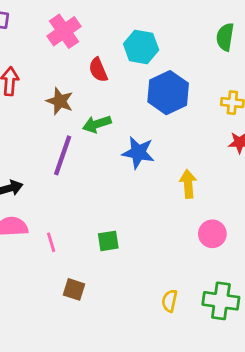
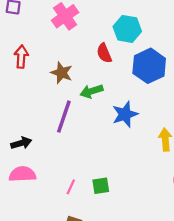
red semicircle: (98, 70) -> (104, 53), moved
blue star: (138, 153) -> (125, 114), turned -30
pink line: (51, 242) -> (71, 187), moved, turned 42

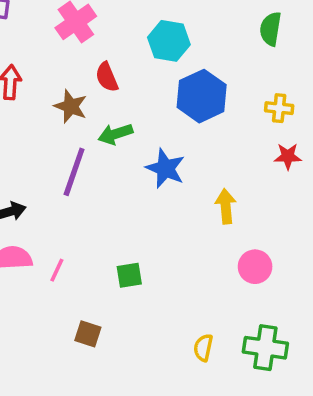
red semicircle: (104, 53) -> (107, 77), moved
blue star: (125, 114) -> (165, 168), turned -30
pink line: (71, 187) -> (57, 270), moved

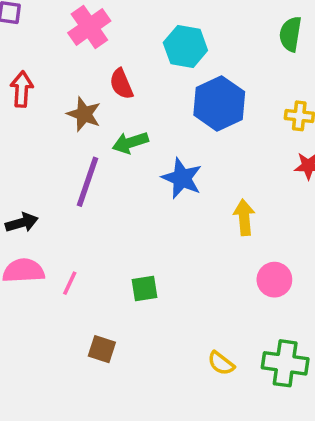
yellow semicircle: (203, 348) -> (221, 363), turned -64

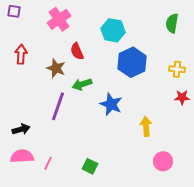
green square: (145, 289) -> (90, 166), turned 35

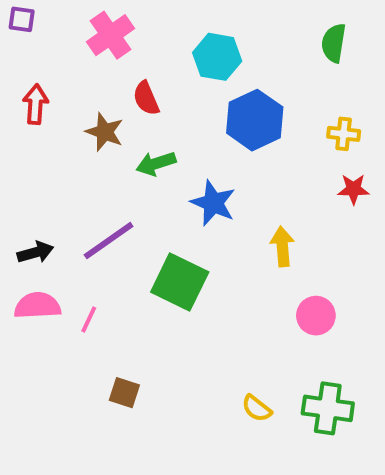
purple line: (58, 106) -> (109, 241), moved, turned 36
green square: (90, 166) -> (180, 282), moved, size x1.8

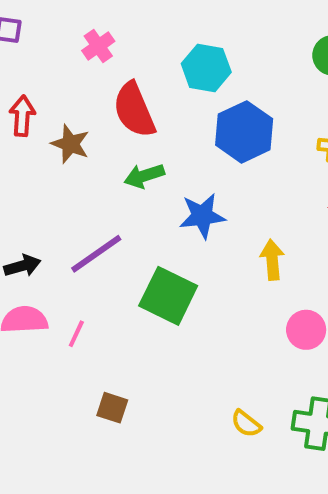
pink cross: (111, 35) -> (98, 46), size x0.7
red semicircle: (146, 98) -> (134, 110), size x1.6
brown star: (105, 132) -> (70, 144), moved
blue star: (213, 203) -> (202, 216), turned -30

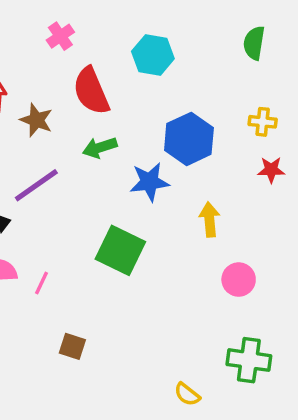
blue hexagon: (244, 132) -> (189, 139), moved
purple line: (96, 254) -> (36, 185), moved
yellow semicircle: (246, 424) -> (187, 394), moved

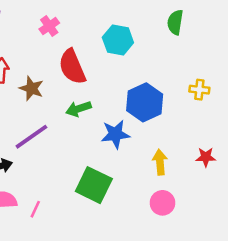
green semicircle: (254, 43) -> (175, 22), moved
red star: (271, 170) -> (206, 157), moved
pink circle: (239, 280) -> (162, 203), moved

